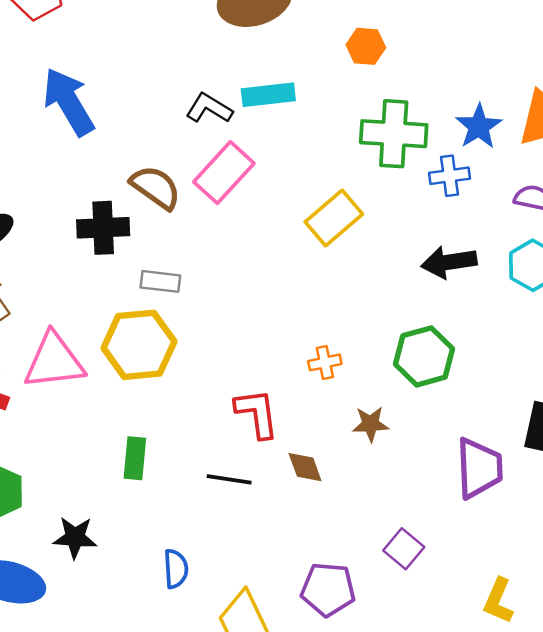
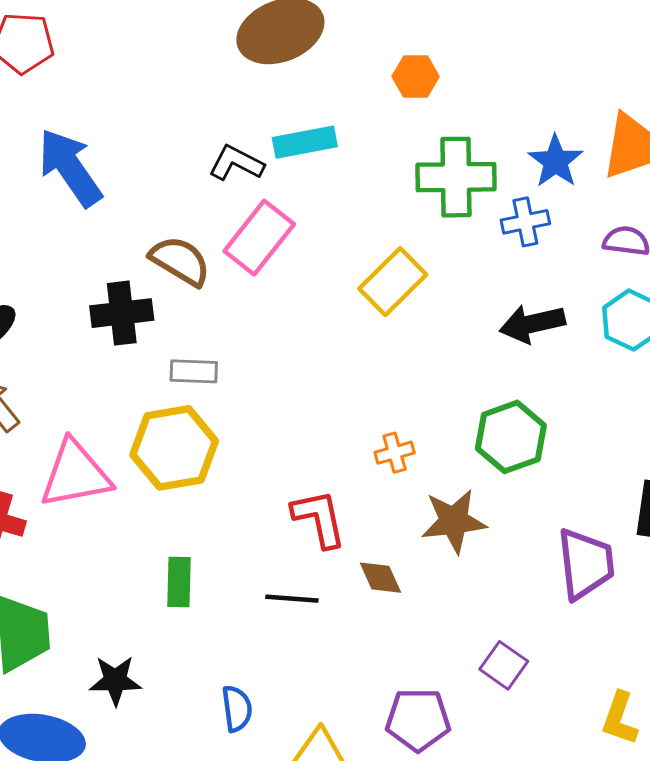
brown star: (370, 424) -> (454, 521), size x1.5

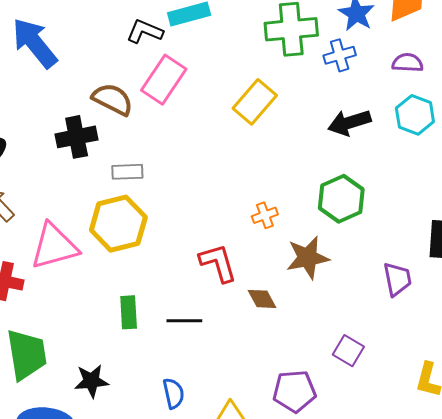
purple trapezoid: (586, 564) -> (397, 279), size x0.7
black line: (292, 599) -> (184, 321), moved

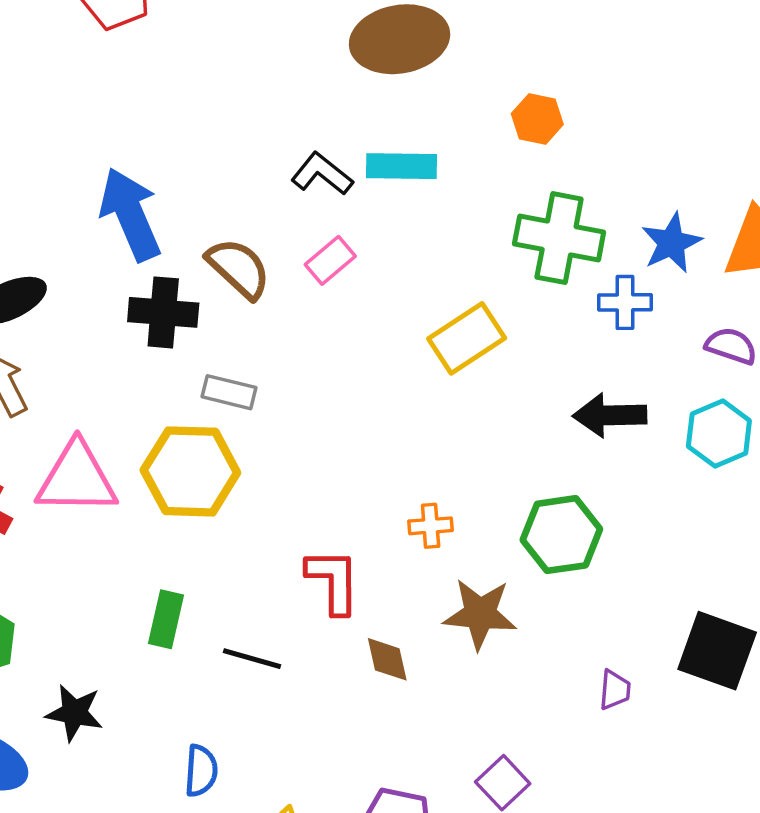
blue arrow: (35, 43) -> (130, 214), moved
pink rectangle: (164, 80) -> (330, 260), size x0.6
purple trapezoid: (397, 279) -> (615, 690), size x0.7

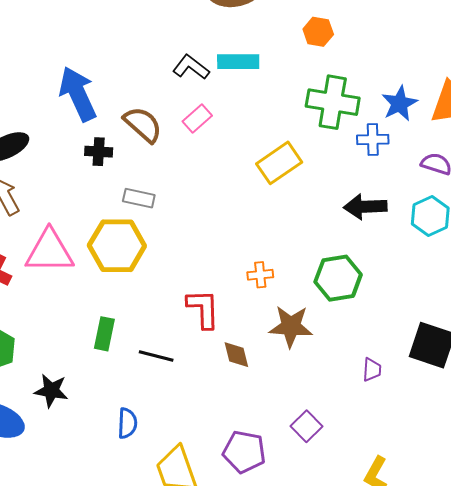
black cross: (163, 312) -> (99, 152), size x0.7

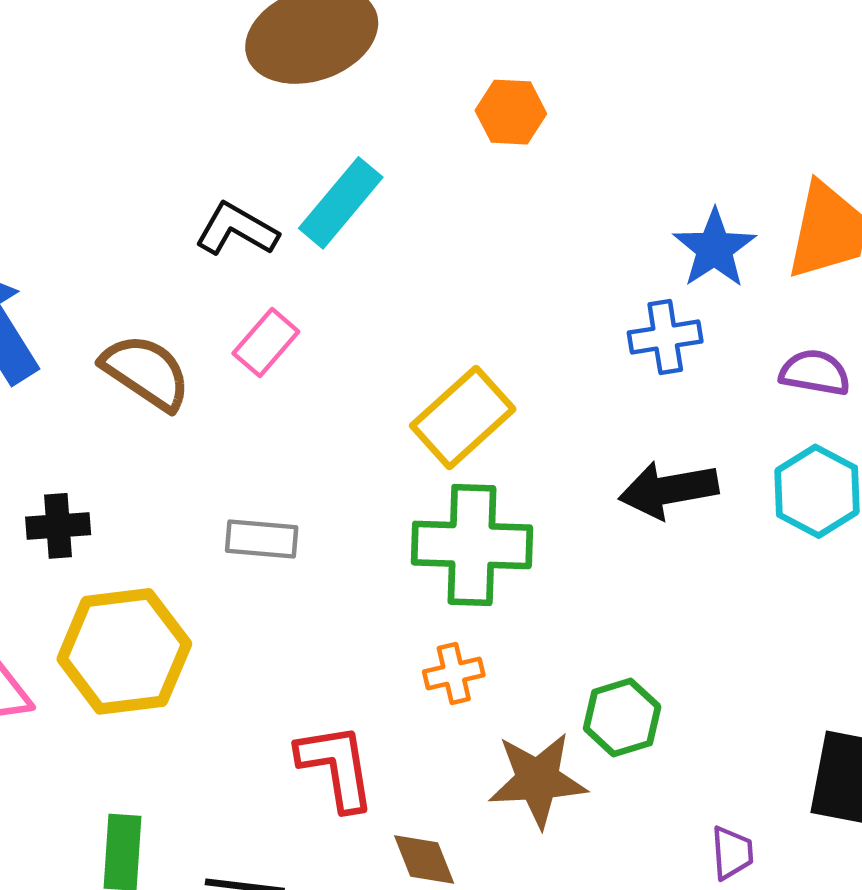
cyan rectangle: (238, 62) -> (341, 203), turned -42
green cross: (333, 102) -> (472, 545), moved
black cross: (99, 152) -> (58, 526), moved
gray rectangle: (139, 198) -> (262, 539), moved
green hexagon: (338, 278) -> (622, 718), moved, size x0.7

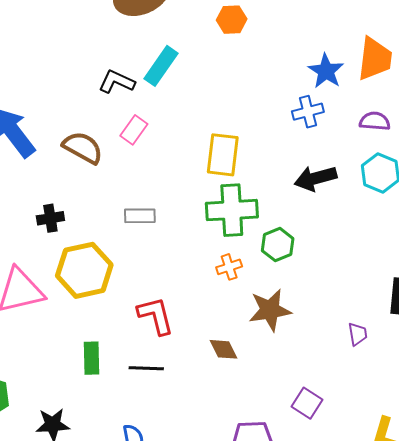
yellow rectangle: (463, 417) -> (223, 155), turned -36
green hexagon: (622, 718) -> (278, 245), moved
red L-shape: (336, 767) -> (156, 316), moved

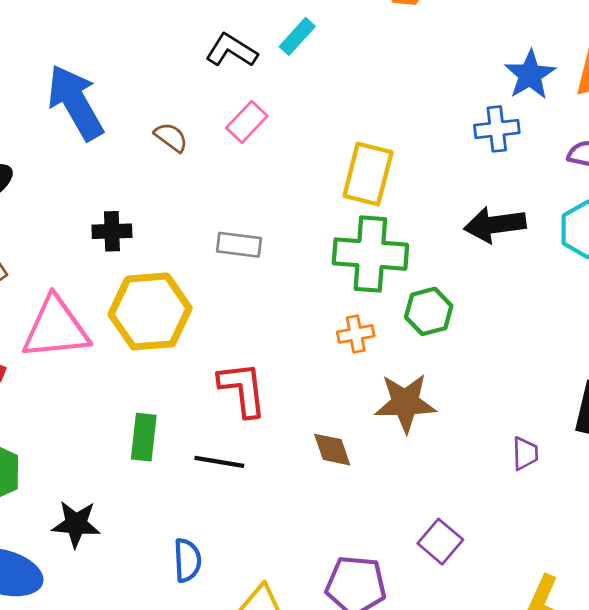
cyan rectangle: (161, 66) -> (297, 36), size x0.7
brown semicircle: (83, 148) -> (171, 137), size x0.6

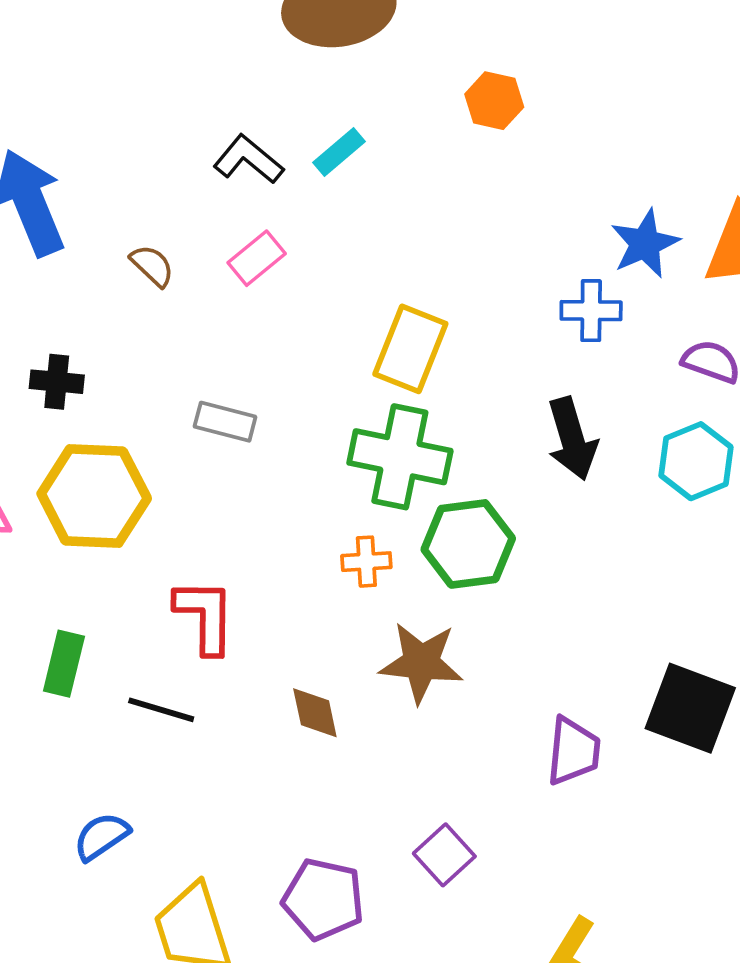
black arrow: (495, 225) -> (572, 439), turned -106
green hexagon: (429, 311) -> (468, 544), size x1.4
purple trapezoid: (525, 453) -> (573, 751), size x1.5
blue semicircle: (187, 560) -> (101, 836), turned -129

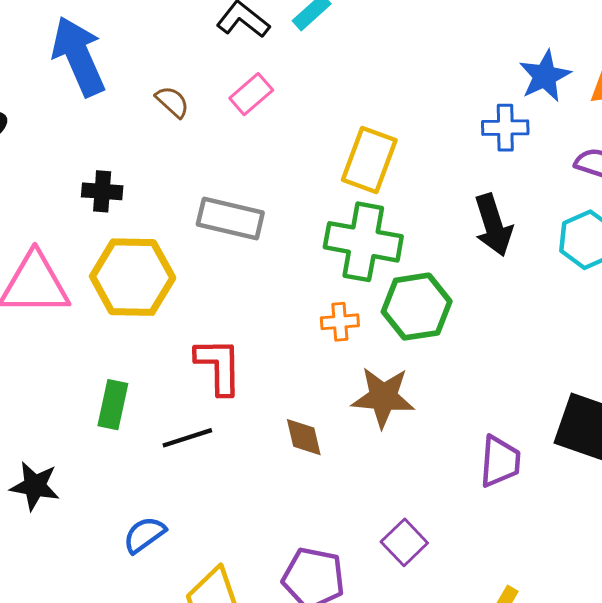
gray rectangle: (225, 422) -> (230, 219), size x1.4
black line: (161, 710) -> (187, 438), turned -33

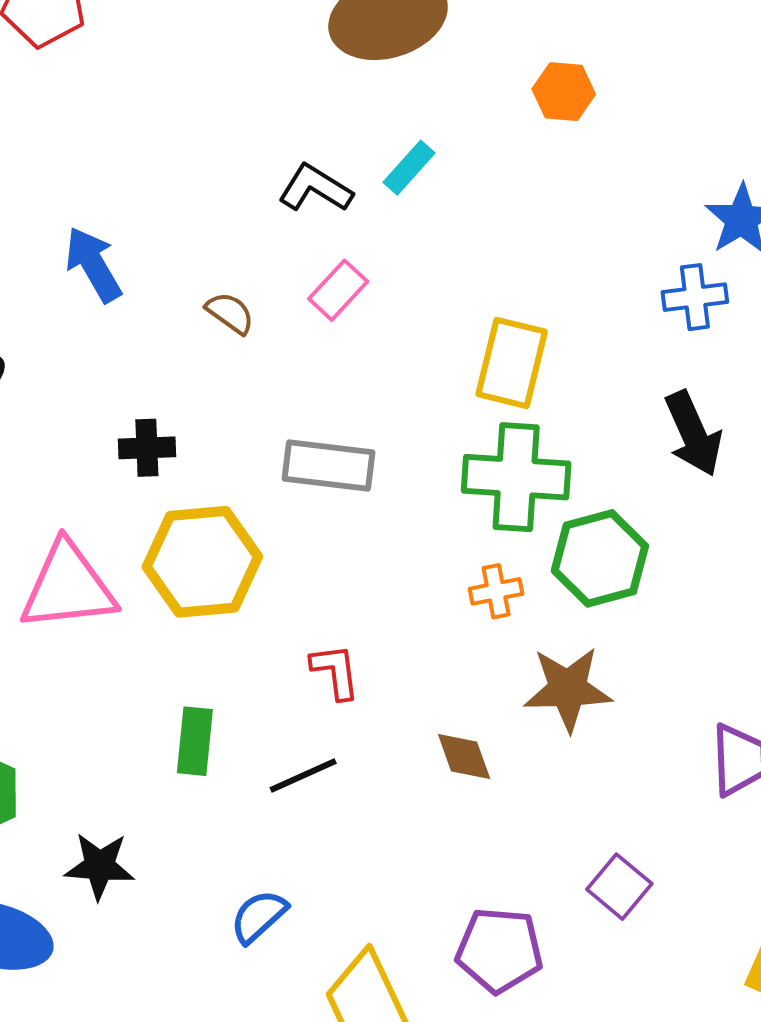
blue arrow: (79, 56) -> (93, 264), size x0.7
red L-shape: (219, 366) -> (335, 671), size x0.7

